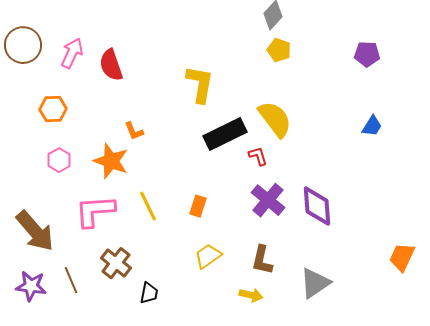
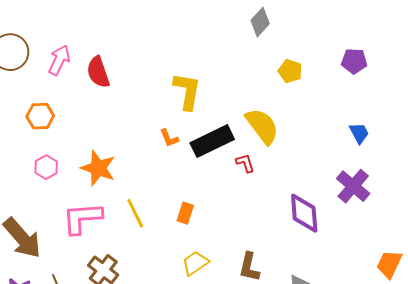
yellow pentagon: (279, 50) -> (290, 71), moved
blue trapezoid: (372, 126) -> (359, 133), turned -60
orange L-shape: (134, 131) -> (169, 138), moved
purple cross: (268, 200) -> (353, 186), moved

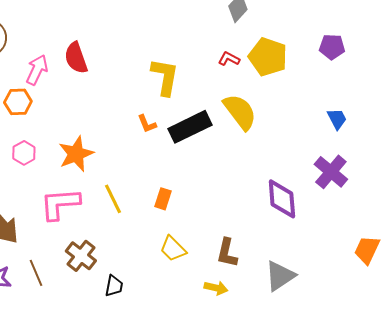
pink arrow: (59, 60) -> (37, 70), moved
yellow pentagon: (290, 71) -> (268, 57), size x1.6
red L-shape: (245, 163) -> (229, 59), moved, turned -45
orange star: (98, 168) -> (76, 154), turned 30
yellow trapezoid: (195, 263) -> (173, 249), turned -100

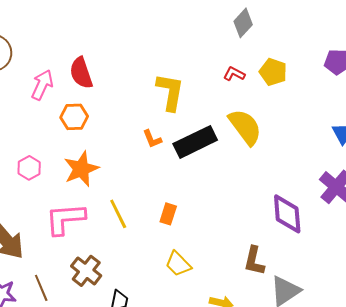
yellow pentagon: (268, 57) -> (273, 72), size x0.7
orange hexagon: (18, 102) -> (74, 117), moved
brown L-shape: (227, 253) -> (254, 261), moved

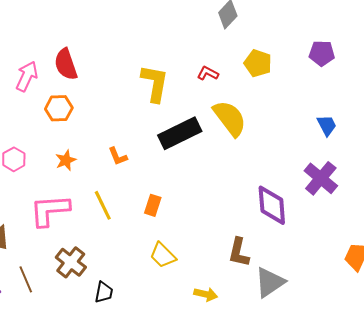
red L-shape: (234, 74) -> (208, 73), moved
orange L-shape: (152, 139) -> (118, 156), moved
orange star: (81, 169) -> (66, 160), size x0.6

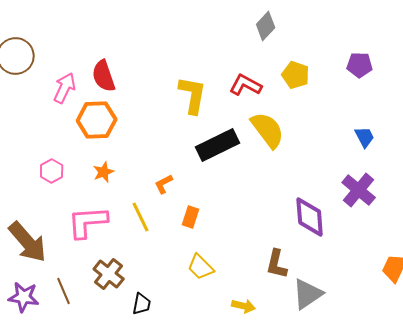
red L-shape: (208, 73) -> (246, 85), size x1.5
orange hexagon: (59, 108) -> (97, 120), size x1.4
orange L-shape: (118, 156) -> (164, 184), moved, turned 85

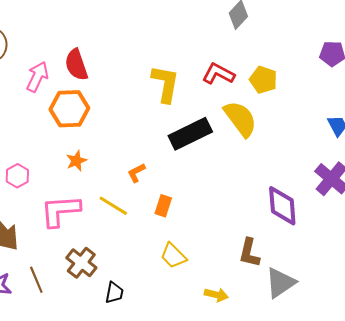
yellow pentagon: (296, 75) -> (263, 80), moved
pink hexagon: (52, 171) -> (17, 176), moved
yellow line: (141, 217) -> (113, 206), turned -32

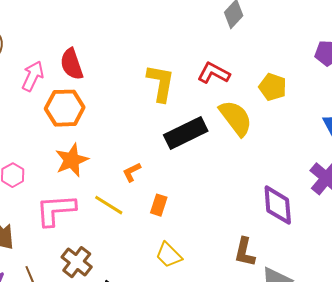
yellow pentagon: (263, 80) -> (273, 87), moved
orange star: (76, 161) -> (72, 160), size x1.6

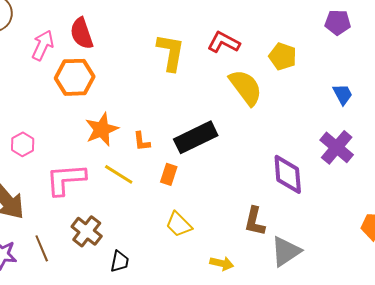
black rectangle: (186, 133) -> (196, 137), moved
orange star: (72, 160) -> (102, 129), moved
orange L-shape: (132, 172) -> (142, 141), turned -70

